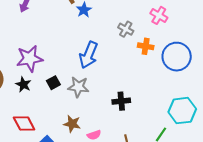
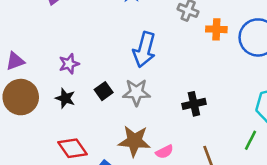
purple star: (30, 59) -> (69, 64), size x0.6
brown star: (72, 124) -> (134, 141), size x1.4

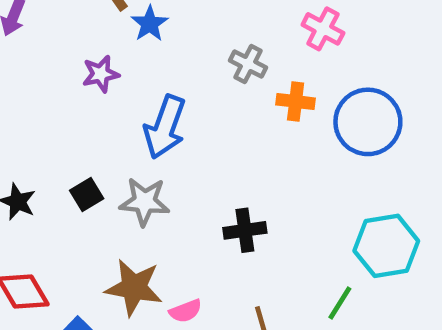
purple star: (69, 64) -> (101, 74), moved

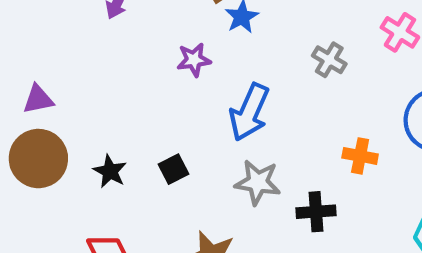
orange cross: (296, 101) -> (360, 156), moved
gray star: (145, 202) -> (258, 182), moved

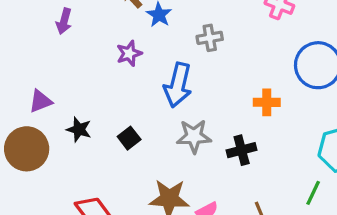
gray cross: (329, 60) -> (210, 38), moved, turned -30
purple triangle: (38, 99) -> (40, 101), moved
black star: (110, 171) -> (79, 129), moved

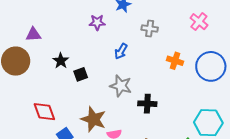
blue arrow: (178, 85) -> (121, 51), size x0.6
orange cross: (267, 102) -> (175, 61), moved
black star: (79, 129) -> (61, 61), moved

